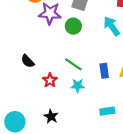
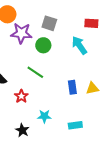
green line: (73, 64) -> (35, 72), moved
cyan star: (78, 86) -> (44, 116), moved

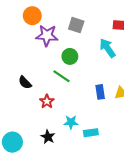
green circle: (43, 45) -> (70, 56), moved
cyan rectangle: (75, 125) -> (91, 133), moved

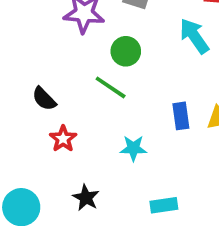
red star: (47, 101) -> (63, 139), moved
cyan star: (71, 122) -> (133, 148), moved
cyan rectangle: (91, 133) -> (164, 205), moved

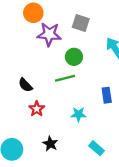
green line: (111, 87) -> (65, 78), turned -48
cyan rectangle: (164, 205) -> (97, 148), turned 49

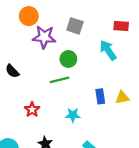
black semicircle: (25, 85) -> (12, 71), moved

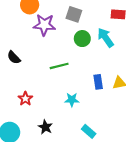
green circle: (68, 59) -> (82, 39), moved
red star: (32, 110) -> (25, 99), moved

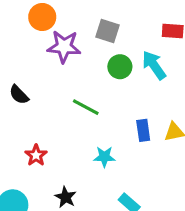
green line: (59, 66) -> (86, 107), turned 42

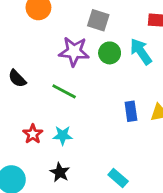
purple star: (64, 47) -> (74, 51), moved
green line: (86, 107) -> (64, 91), moved
cyan star: (104, 157) -> (63, 135), moved

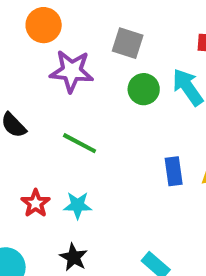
purple star: (74, 51) -> (72, 71), moved

